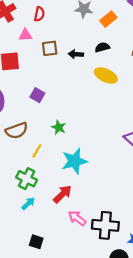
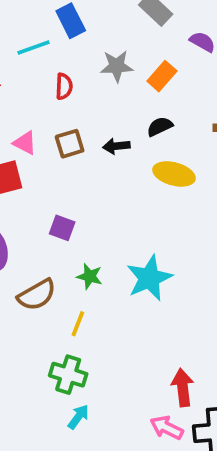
red semicircle: (39, 14) -> (64, 86), moved
pink triangle: (25, 35) -> (25, 143), moved, turned 40
green star: (59, 127) -> (90, 276), moved
cyan star: (74, 161) -> (149, 278), moved
red arrow: (62, 194) -> (183, 388), moved, turned -42

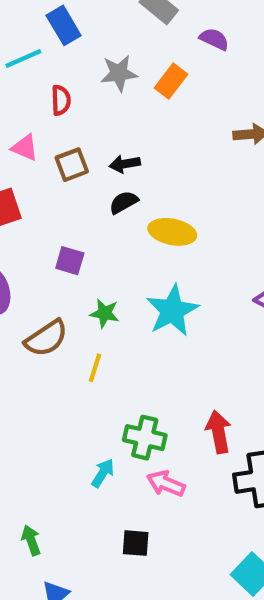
black semicircle: (160, 127) -> (124, 202), moved
pink triangle: (25, 143) -> (25, 148), moved
yellow ellipse: (174, 174) -> (172, 232), moved
green cross: (68, 375) -> (145, 438), moved
pink arrow: (167, 428) -> (166, 484), moved

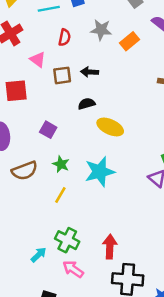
black arrow: (125, 164) -> (90, 72), moved
yellow line: (95, 368) -> (60, 195), moved

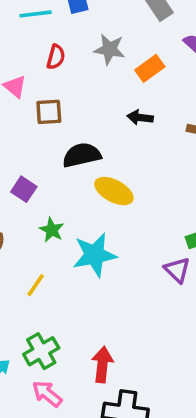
black arrow: (90, 72) -> (140, 117), moved
black semicircle: (86, 104) -> (82, 155), size x1.5
green star: (61, 164) -> (52, 230), moved
green cross: (67, 240) -> (41, 351), turned 30

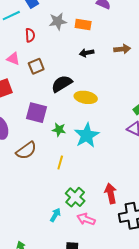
orange rectangle: (150, 68) -> (83, 24), turned 63
purple square: (24, 189) -> (37, 113), size x1.5

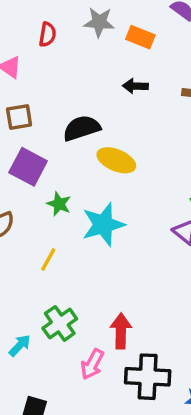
brown square: (36, 66) -> (19, 117), moved
pink arrow: (86, 219) -> (92, 364), moved, turned -96

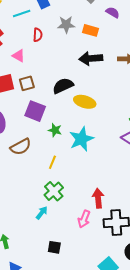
black arrow: (135, 86) -> (91, 58), size x1.6
green cross: (60, 323) -> (54, 191), moved

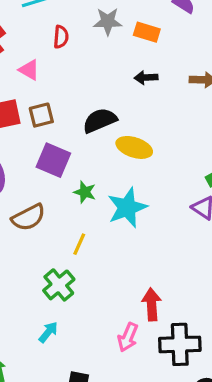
black arrow: (91, 58) -> (146, 78), size x0.6
green cross: (54, 191) -> (59, 285), moved
cyan arrow: (42, 213) -> (48, 332), moved

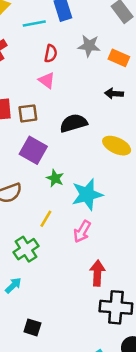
pink triangle: (29, 70) -> (47, 80), moved
yellow ellipse: (134, 147) -> (117, 146), moved
pink arrow: (128, 337) -> (82, 231), moved

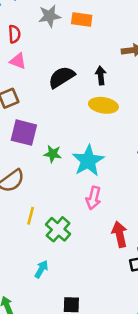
black arrow: (114, 94) -> (101, 75), moved, turned 96
black semicircle: (74, 123) -> (62, 77), moved
yellow line: (46, 219) -> (31, 216), moved
green cross: (26, 249) -> (58, 229), moved

